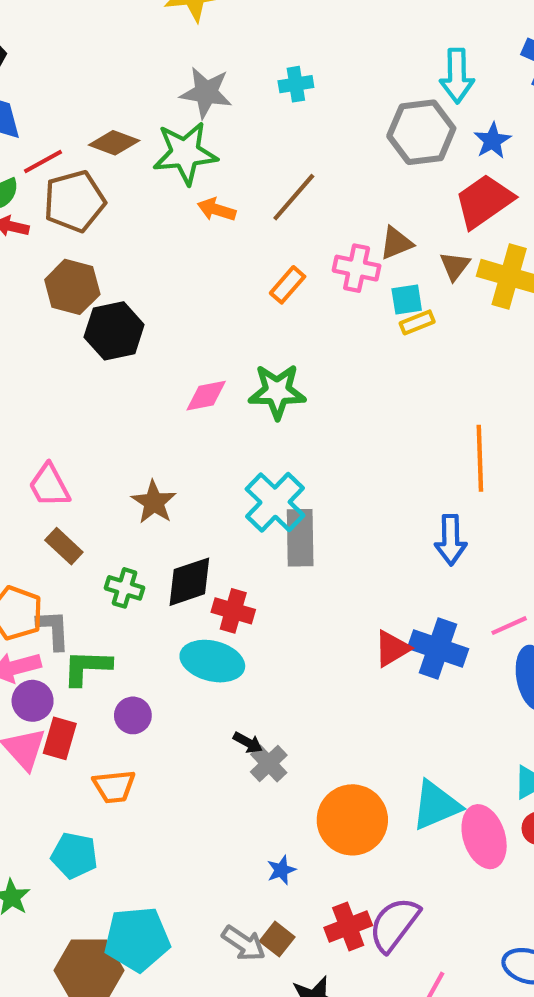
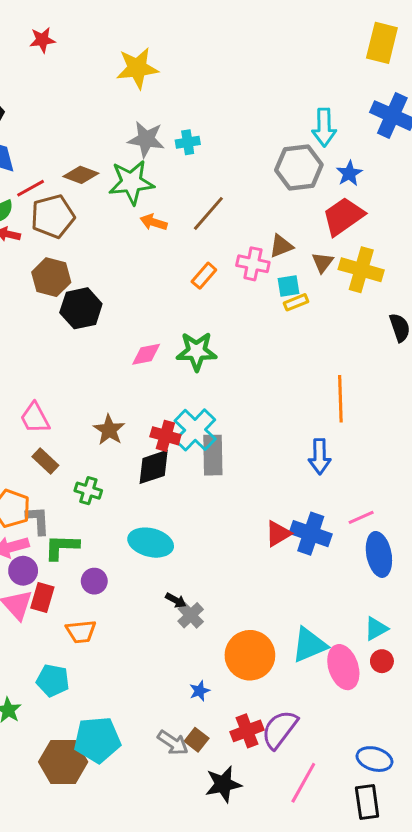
cyan cross: (296, 84) -> (188, 142), moved
black diamond: (189, 582) -> (154, 467), moved
red cross: (233, 611) -> (165, 436), moved

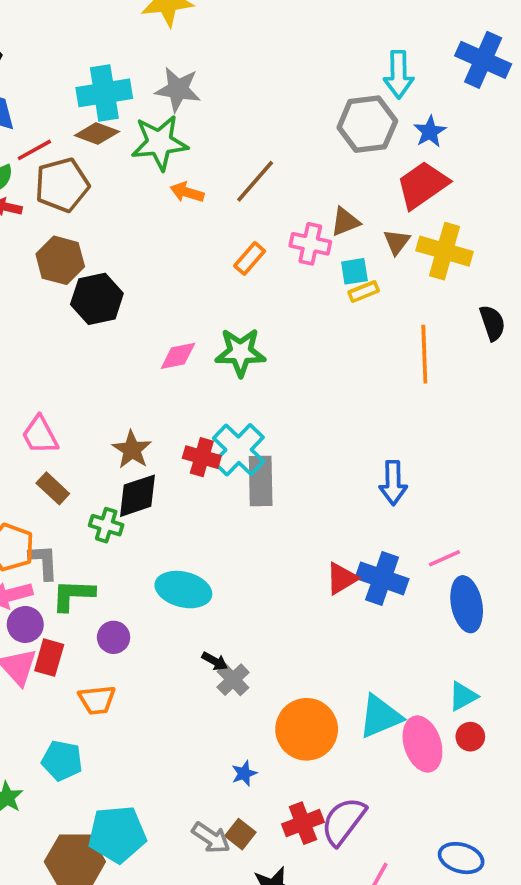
cyan cross: (188, 142) -> (104, 93), moved, size x1.8
orange line: (340, 399) -> (424, 354), moved
black diamond: (154, 467) -> (137, 496), moved

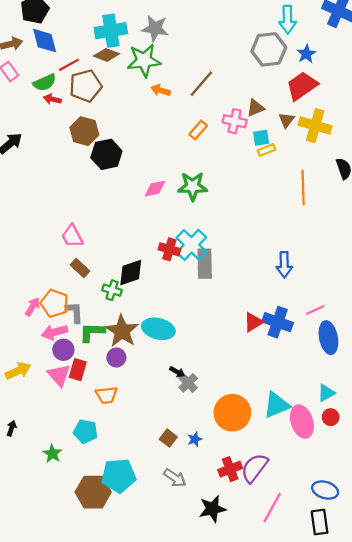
brown star: (132, 450) -> (122, 331), moved, size x1.4
brown square: (240, 834) -> (168, 438), moved

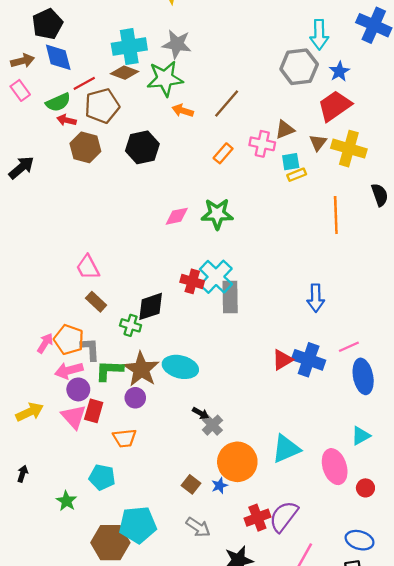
brown hexagon: (84, 131) -> (85, 147), moved
black hexagon: (106, 154) -> (142, 147), moved
cyan triangle: (277, 405) -> (286, 449), moved
orange circle: (232, 413) -> (237, 462), moved
red circle: (331, 417) -> (365, 488), moved

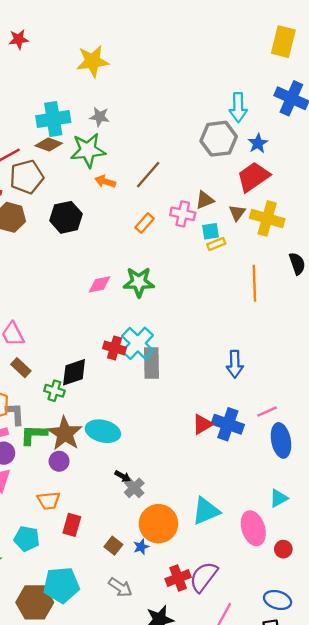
gray star: (177, 44) -> (99, 117), size x0.7
red rectangle: (94, 411) -> (72, 525), moved

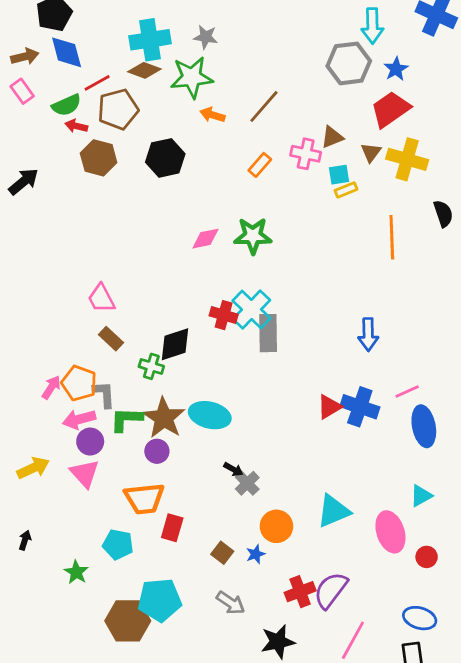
orange trapezoid: (49, 501) -> (144, 499), size x1.4
orange circle: (158, 524) -> (276, 526), size x0.7

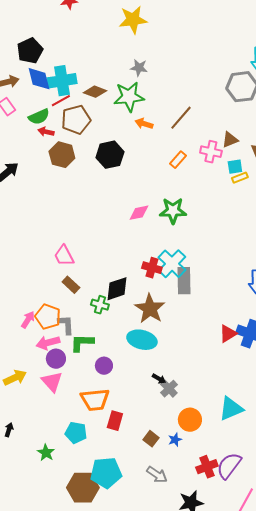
cyan cross: (150, 40) -> (62, 81), moved
brown star: (164, 418) -> (150, 309), moved

